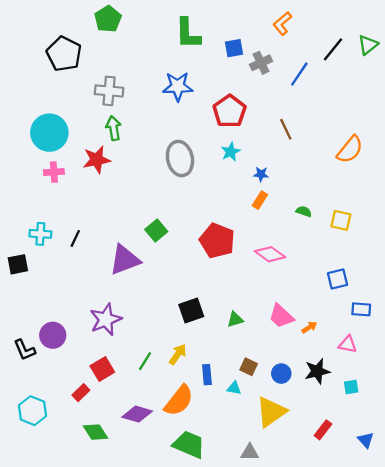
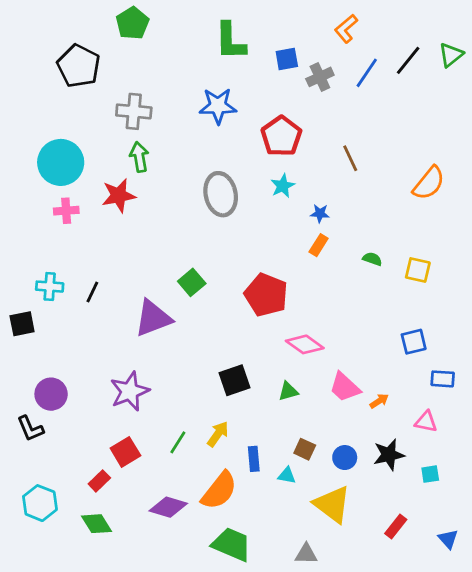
blue line: (299, 74) -> (367, 73), moved
pink diamond: (270, 254) -> (305, 344), moved
purple circle: (53, 335) -> (51, 394), moved
yellow triangle: (271, 412) -> (332, 504), turned -48
green diamond: (96, 432) -> (97, 524), moved

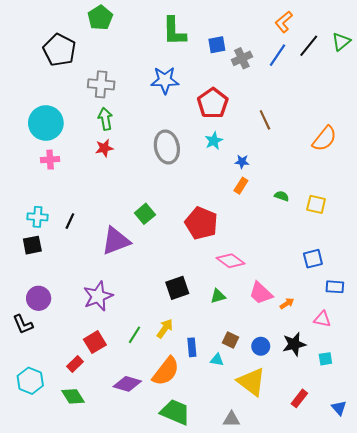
orange L-shape: (346, 29) -> (284, 22), moved
red star: (119, 196) -> (104, 148), moved, size x0.7
black square: (22, 324) -> (32, 245), moved

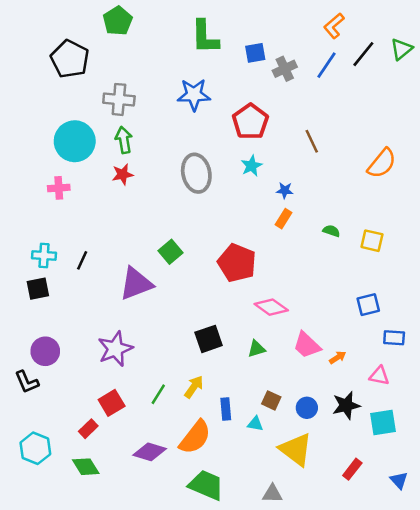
cyan circle: (46, 123) -> (75, 141), moved
cyan square: (325, 359) -> (383, 423), size x1.6

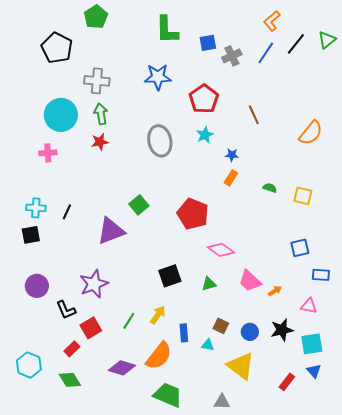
black L-shape: (27, 382) -> (66, 310), moved
blue triangle: (399, 480) -> (314, 371), moved

